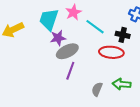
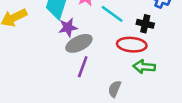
green arrow: (122, 84) -> (144, 67), moved

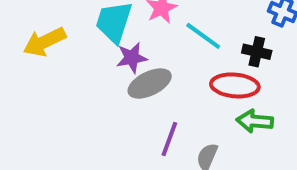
purple line: (83, 67) -> (169, 139), moved

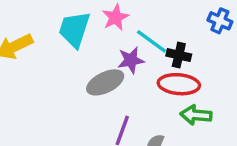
black cross: (257, 52) -> (179, 55), moved
purple star: (132, 58) -> (131, 60), moved

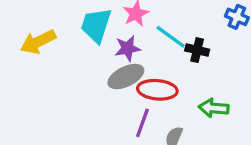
purple star: (131, 60) -> (128, 48), moved
red ellipse: (179, 84) -> (157, 90), moved

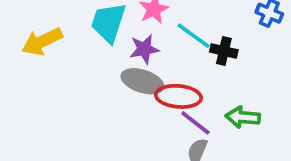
gray ellipse: (126, 77) -> (142, 81), turned 44
purple line: (142, 123) -> (195, 123), moved, turned -72

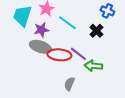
black cross: (224, 51) -> (96, 31), moved, turned 32
purple line: (195, 123) -> (78, 54), moved

